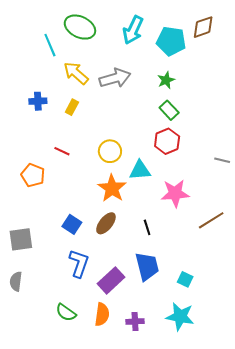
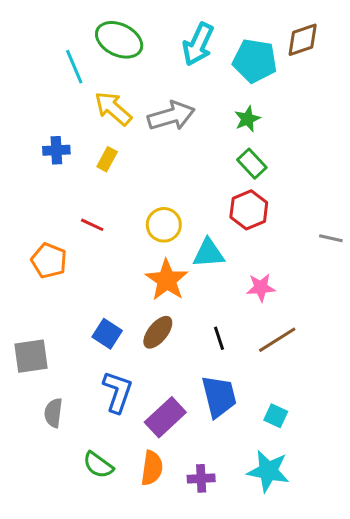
pink star: (175, 193) -> (261, 287), size x0.7
brown line: (211, 220) -> (277, 340), moved
gray semicircle: (16, 281) -> (53, 413), moved

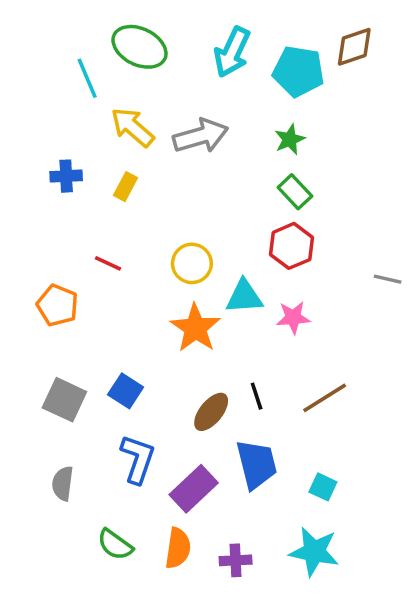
pink star: (261, 287) -> (293, 318), moved
brown ellipse: (158, 332) -> (211, 412), moved
gray square: (31, 356) -> (64, 400), moved, turned 33

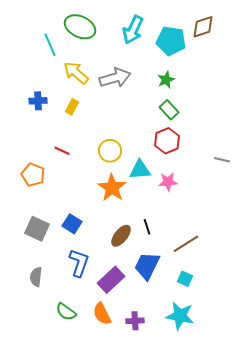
brown line: (325, 398) -> (186, 244), moved
blue trapezoid: (257, 464) -> (147, 266), turned -140
orange semicircle: (178, 548) -> (102, 314), turned 145

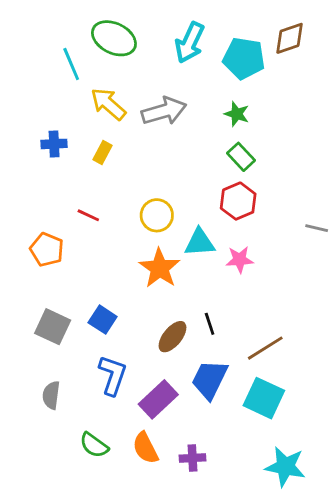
green star: (166, 80) -> (237, 114), turned -30
cyan square: (185, 279) -> (264, 398), size x1.8
cyan star: (180, 316) -> (285, 467), moved

